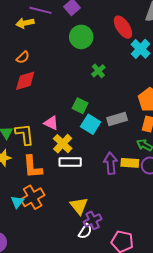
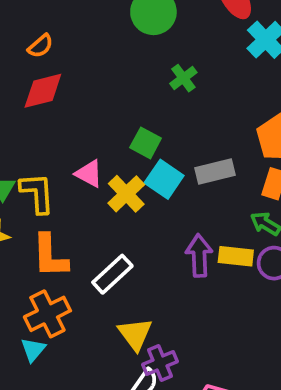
yellow cross: (63, 144) -> (126, 194), moved
white rectangle: (70, 162) -> (112, 274), moved, turned -45
cyan triangle: (17, 202) -> (33, 350), moved

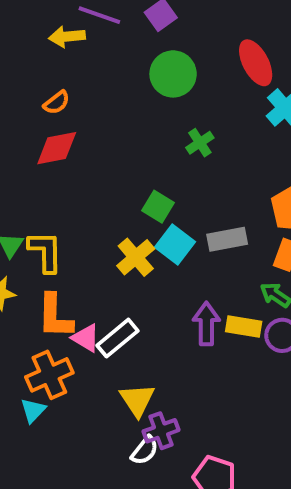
pink triangle: (89, 174) -> (86, 338), moved

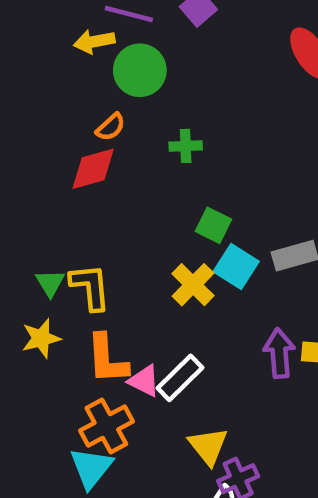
green circle: (173, 74) -> (140, 70), moved
orange semicircle: (57, 103) -> (111, 127), moved
green cross: (200, 143) -> (186, 146), moved, turned 36
cyan triangle: (33, 410) -> (91, 468), size x1.5

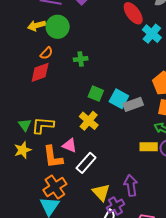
yellow arrow: (94, 41) -> (36, 25), moved
cyan square: (236, 266) -> (119, 99), moved
yellow L-shape: (90, 287) -> (43, 125), turned -75
purple arrow: (279, 353) -> (131, 185), moved
pink triangle: (144, 381) -> (69, 145), moved

